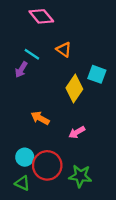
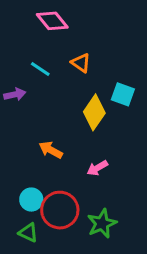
purple arrow: (21, 70) -> (15, 94), moved, turned -133
green star: (80, 176) -> (102, 224), turned -30

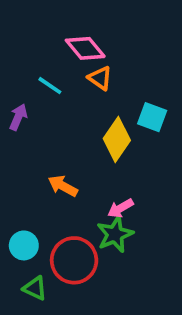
pink diamond: (52, 21) -> (85, 48), moved
purple arrow: (15, 94) -> (18, 117), turned -55
cyan circle: (31, 200) -> (24, 245), moved
green star: (102, 224) -> (115, 234), moved

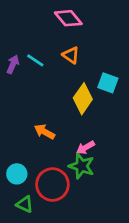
pink diamond: (85, 48) -> (68, 18), moved
purple arrow: (18, 117) -> (13, 64), moved
green star: (115, 234) -> (81, 166), turned -30

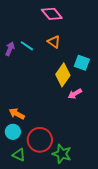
orange arrow: (45, 132) -> (17, 114), moved
pink arrow: (85, 148) -> (75, 94), moved
green star: (81, 166) -> (62, 154), moved

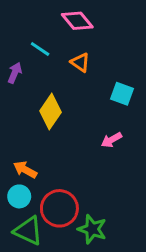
cyan line: (27, 46) -> (40, 49), moved
yellow diamond: (63, 75) -> (50, 112), moved
green triangle: (19, 155) -> (28, 231), size x1.5

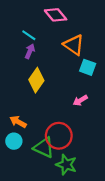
orange triangle: (80, 62) -> (74, 45), moved, size x1.5
purple arrow: (15, 73) -> (30, 51), moved
red circle: (59, 208) -> (59, 136), moved
green triangle: (28, 231) -> (44, 148), moved

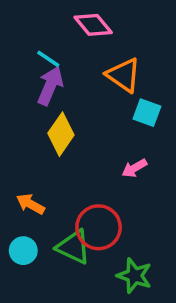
purple arrow: (30, 51) -> (50, 86), size x1.5
cyan circle: (14, 141) -> (23, 251), moved
green star: (66, 165) -> (134, 276), moved

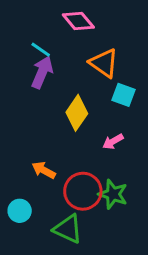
yellow diamond: (61, 134) -> (77, 113), moved
orange arrow: (30, 204) -> (44, 170), moved
green triangle: (73, 247) -> (68, 229), moved
green star: (134, 276) -> (113, 194), moved

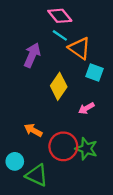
cyan line: (41, 50) -> (60, 35), moved
green triangle: (68, 229) -> (37, 175), moved

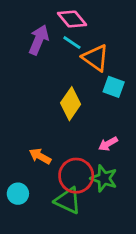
purple arrow: (32, 55) -> (39, 40), moved
pink arrow: (86, 108) -> (108, 144), moved
green triangle: (37, 175) -> (68, 201), moved

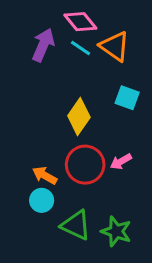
orange triangle: (96, 58) -> (115, 46), moved
red circle: (76, 176) -> (85, 165), moved
green star: (104, 178) -> (116, 231), moved
cyan circle: (18, 194) -> (42, 200), moved

